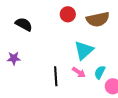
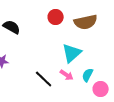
black line: (56, 76) -> (44, 79), turned -42

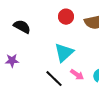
cyan triangle: (72, 53) -> (64, 53), moved

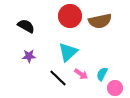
red circle: (66, 17) -> (70, 16), size x1.5
purple star: (12, 61) -> (29, 56), moved

